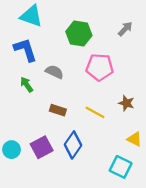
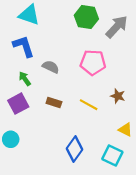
gray arrow: (125, 29) -> (117, 27), size x1.6
green hexagon: (79, 33) -> (86, 17), moved
blue diamond: (73, 145) -> (74, 149), moved
purple square: (42, 147) -> (18, 104), moved

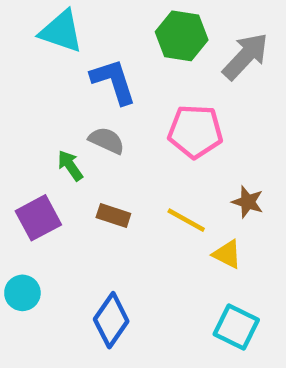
blue L-shape: (24, 46) -> (113, 81), moved
green arrow: (25, 79) -> (70, 166), moved
yellow triangle: (125, 130) -> (227, 254), moved
blue diamond: (74, 149) -> (111, 320), moved

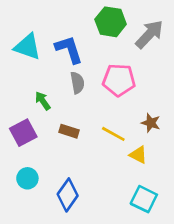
cyan triangle: (61, 31) -> (27, 47), moved
gray semicircle: (107, 140) -> (77, 83), moved, turned 55
cyan circle: (22, 293) -> (27, 178), moved

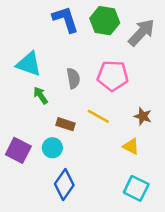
cyan triangle: (27, 47) -> (29, 64), moved
blue L-shape: (69, 49) -> (65, 19), moved
purple square: (23, 133) -> (18, 150), moved, turned -35
yellow line: (113, 134) -> (98, 116), moved
cyan circle: (27, 178) -> (52, 148), moved

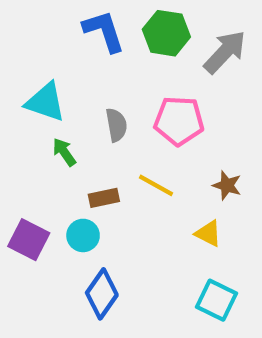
brown rectangle: (65, 124) -> (104, 198), turned -30

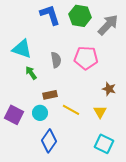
yellow line: (156, 185) -> (71, 110), moved
yellow triangle: (208, 233) -> (100, 112), turned 32

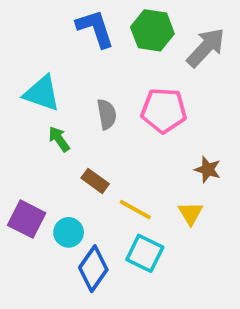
brown rectangle: (50, 95) -> (95, 181), turned 48
cyan circle: (40, 113) -> (69, 232), moved
cyan square: (104, 144) -> (145, 253), moved

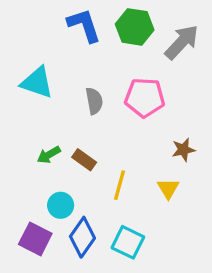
green arrow: (59, 139) -> (49, 155), moved, turned -85
brown star: (208, 169) -> (183, 150), turned -30
yellow line: (135, 210) -> (119, 185), turned 76
purple square: (27, 219) -> (35, 239), moved
cyan square: (145, 253) -> (128, 242), moved

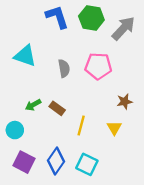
cyan circle: (61, 205) -> (15, 130), moved

